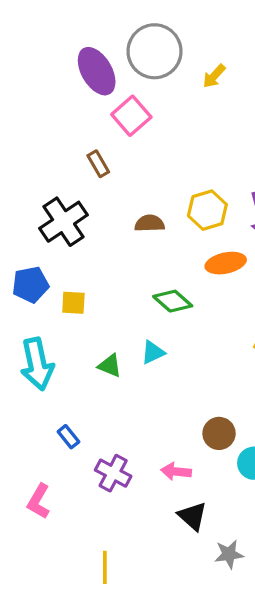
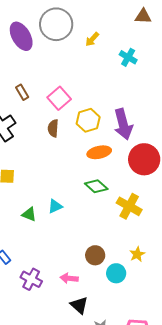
pink square: (131, 116) -> (59, 98), moved
brown semicircle: (150, 223) -> (53, 128), turned -84
green diamond: (173, 301) -> (96, 186), moved

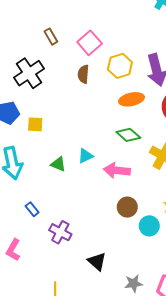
pink arrow: (69, 278) -> (117, 170), moved, size x1.4
black triangle: (79, 305) -> (97, 261), moved

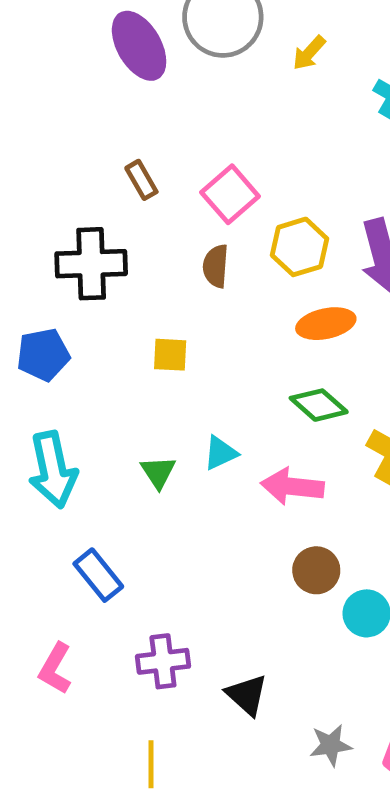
black cross: (29, 73) -> (91, 264), turned 32
yellow square: (35, 124) -> (170, 355), moved
green triangle: (58, 164) -> (158, 472), turned 35
blue rectangle: (32, 209) -> (98, 575), size x1.5
purple cross: (60, 232) -> (163, 661), moved, turned -35

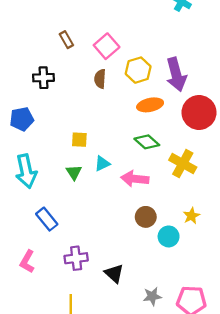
black cross: (91, 264) -> (43, 78), size x0.7
yellow square: (170, 355) -> (79, 140), moved

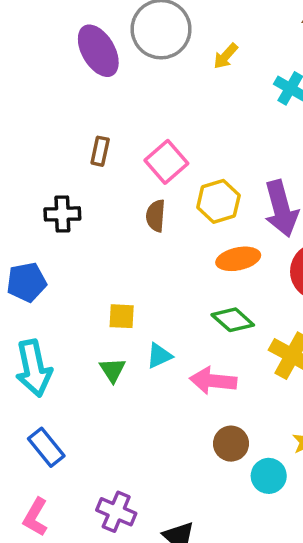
brown rectangle: (66, 40) -> (100, 151), turned 42
blue rectangle: (47, 219) -> (46, 447), moved
purple cross: (76, 258) -> (116, 512), turned 30

